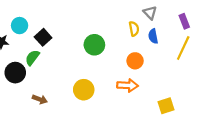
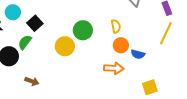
yellow semicircle: (134, 29) -> (116, 26), moved
blue semicircle: (153, 36) -> (138, 54), moved, turned -64
yellow circle: (84, 90) -> (65, 46), moved

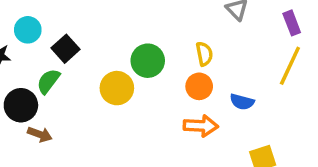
orange circle: (121, 45) -> (199, 86), moved
brown arrow: (32, 81) -> (40, 134), moved

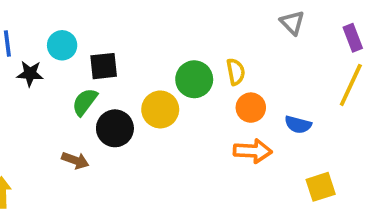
black square: (65, 49) -> (104, 66), turned 36
yellow semicircle: (204, 54) -> (236, 72), moved
black circle: (21, 105) -> (115, 128), moved

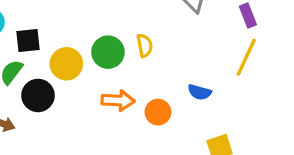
orange circle: (251, 108) -> (158, 112), moved
yellow circle: (160, 109) -> (66, 64), moved
orange arrow: (253, 151) -> (118, 100), moved

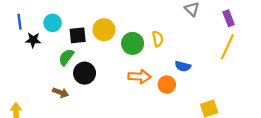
yellow circle: (66, 64) -> (104, 30), moved
blue semicircle: (200, 92) -> (183, 66), moved

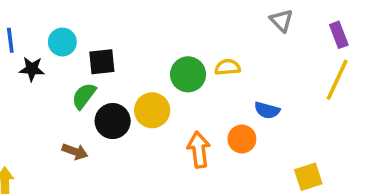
yellow circle: (104, 30) -> (152, 110), moved
yellow semicircle: (158, 39) -> (228, 67), turned -84
orange arrow: (139, 77) -> (199, 150), moved, turned -100

